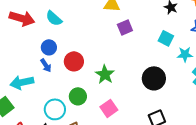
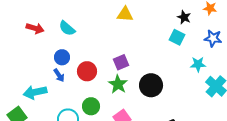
red arrow: (22, 18) -> (35, 28), size x0.7
purple square: (125, 27) -> (121, 62), moved
cyan square: (166, 38) -> (177, 37), moved
black circle: (154, 78) -> (151, 85), moved

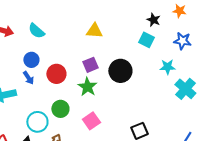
yellow triangle: (125, 14) -> (94, 31), moved
black circle: (151, 85) -> (120, 71), moved

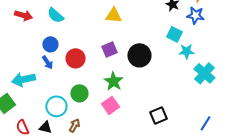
cyan square: (146, 40) -> (174, 34), moved
blue star: (182, 41) -> (195, 15), moved
green star: (87, 87) -> (113, 81), moved

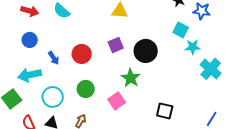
blue circle: (50, 44) -> (30, 40), moved
green star: (113, 81) -> (131, 78), moved
cyan circle: (56, 106) -> (53, 97), moved
black square: (158, 115) -> (165, 111), turned 36

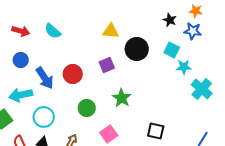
black circle: (146, 51) -> (137, 49), moved
blue arrow: (54, 58) -> (45, 78), size x1.6
green circle: (86, 89) -> (87, 108), moved
pink square: (117, 101) -> (109, 134), moved

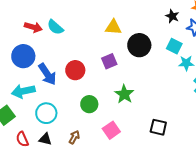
red arrow: (21, 31) -> (33, 27), moved
blue circle: (21, 60) -> (23, 56), size x1.5

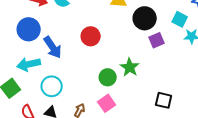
purple square: (109, 61) -> (157, 40), moved
red circle: (75, 70) -> (91, 36), moved
green circle: (89, 104) -> (108, 77), moved
pink square: (111, 130) -> (107, 103), moved

